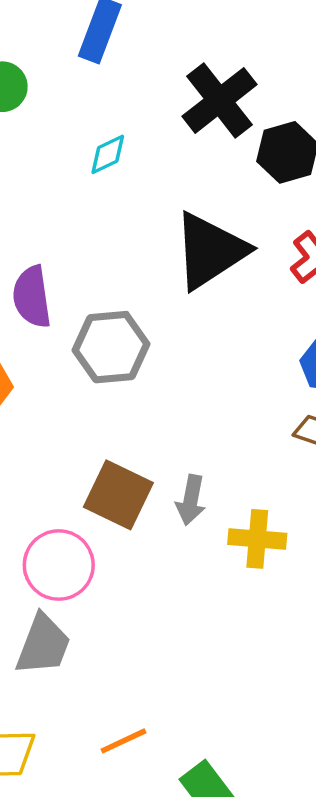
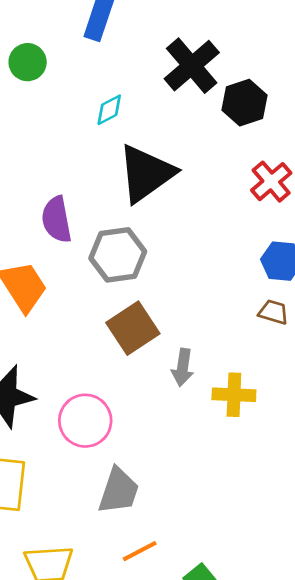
black triangle: (210, 251) -> (146, 174), moved
brown square: (118, 495) -> (133, 328), moved, turned 33
gray trapezoid: (43, 645) -> (119, 491), moved

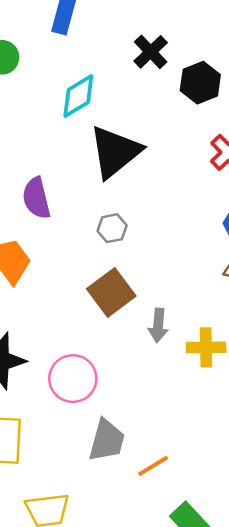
black cross: (192, 66) -> (151, 52), size x0.7
cyan diamond: (109, 110) -> (78, 96), size x1.5
gray hexagon: (118, 255) -> (112, 228), moved, size x0.6
orange line: (140, 551) -> (153, 466), moved

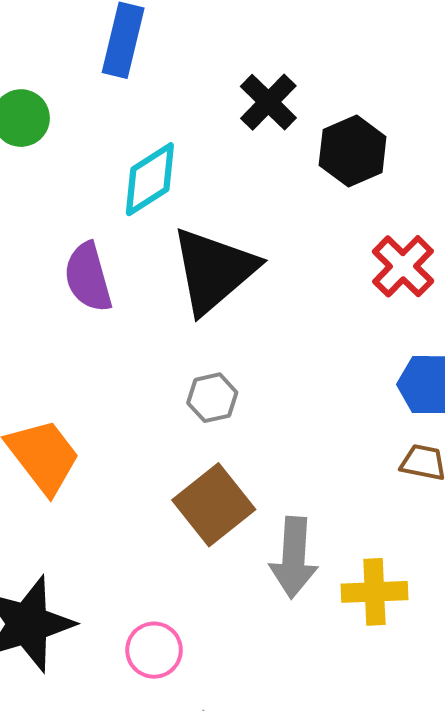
purple semicircle: (36, 198) -> (88, 277), moved
gray arrow: (158, 325) -> (294, 558), size x1.4
pink circle: (73, 379) -> (154, 650), size x0.7

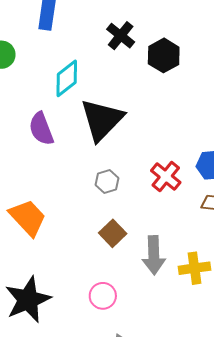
red cross: (403, 266) -> (166, 177), moved
brown square: (214, 505) -> (113, 233), size x0.7
pink circle: (154, 650) -> (103, 296), moved

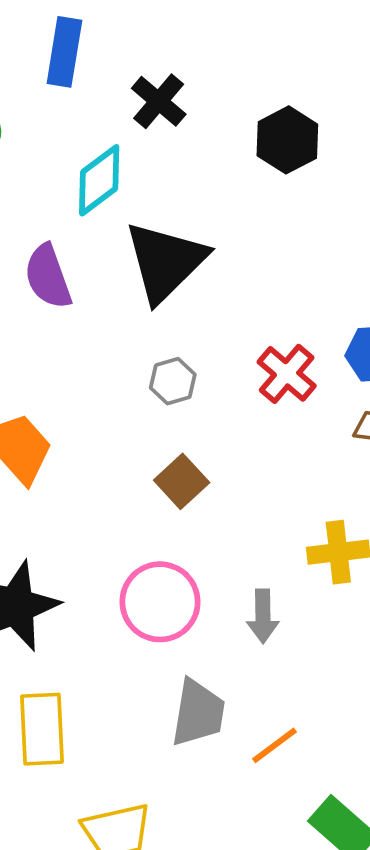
black cross: (121, 36) -> (159, 101), moved
gray arrow: (154, 255) -> (263, 616), moved, size x0.7
pink circle: (103, 296) -> (160, 602), size x1.5

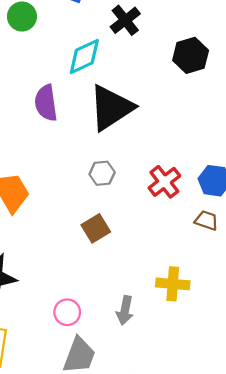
pink circle: (160, 602) -> (67, 312), moved, size x0.6

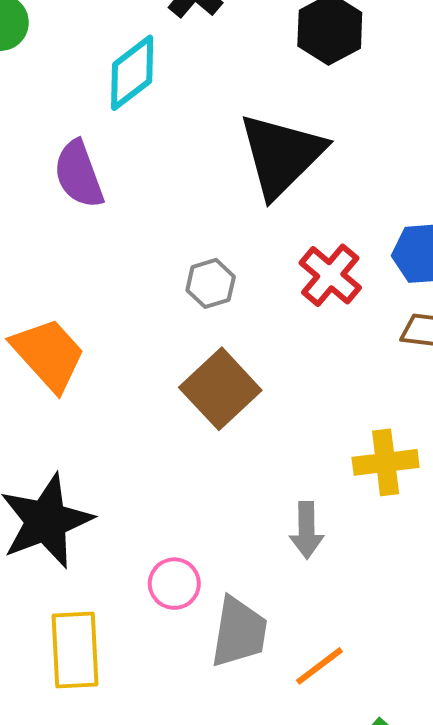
black triangle: (111, 108) -> (281, 155), moved
brown square: (96, 228) -> (220, 389), size x1.4
pink circle: (67, 312) -> (174, 584), moved

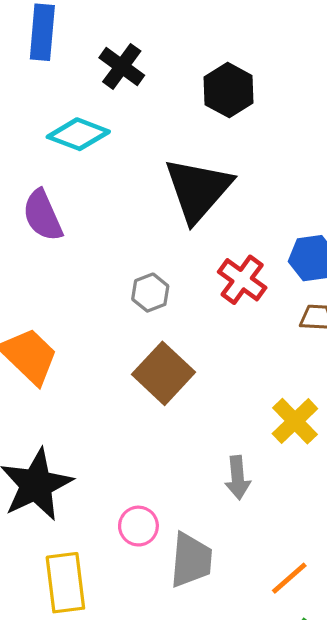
cyan diamond: (132, 73) -> (78, 134), turned 62
yellow cross: (386, 462) -> (295, 421), turned -33
orange line: (319, 666) -> (289, 578), moved

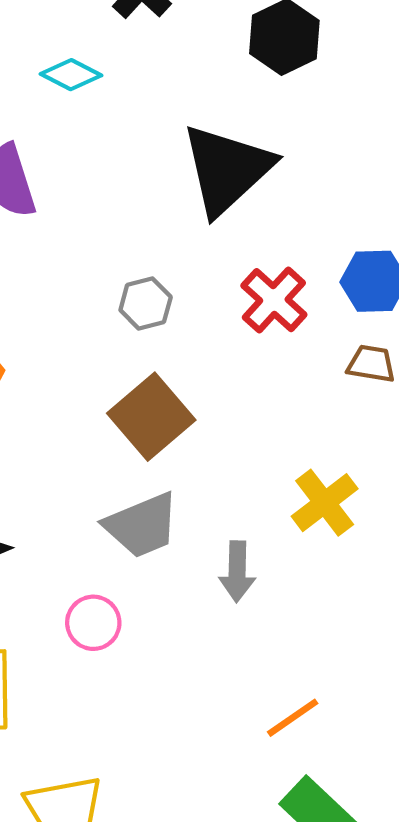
cyan diamond: (78, 134) -> (71, 75), size x0.7
gray trapezoid: (191, 560) -> (142, 525), moved, turned 56

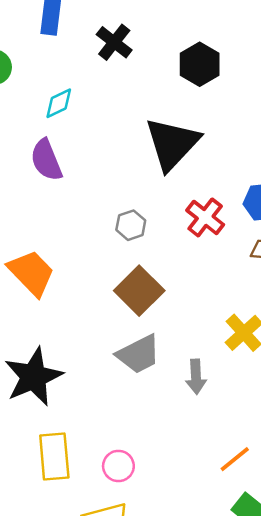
cyan diamond: (71, 75) -> (59, 103), moved, turned -48
pink circle: (93, 623) -> (118, 466), moved

